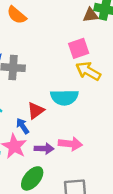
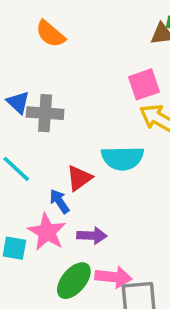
pink arrow: (70, 144) -> (113, 277), moved

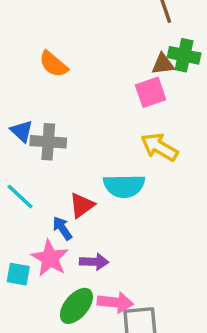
pink square: (144, 84) -> (151, 92), moved

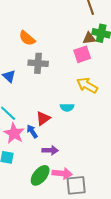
gray cross: (48, 142) -> (38, 63), moved
cyan semicircle: (124, 186) -> (67, 107), size x0.6
pink star: (50, 258) -> (14, 133), moved

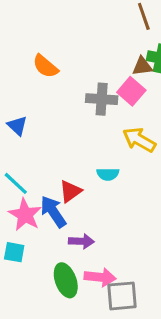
pink square: (82, 54) -> (131, 91), turned -30
gray cross: (38, 63) -> (102, 99), moved
blue arrow: (32, 131) -> (53, 212), size x1.5
green ellipse: (40, 175) -> (66, 280), turned -60

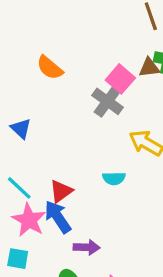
pink square: (131, 91) -> (120, 79), moved
gray cross: (102, 99) -> (107, 101), turned 32
red triangle: (70, 191) -> (61, 191), moved

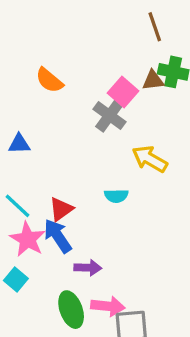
blue triangle: (21, 129) -> (19, 144), turned -45
cyan square: (18, 259) -> (16, 279), turned 30

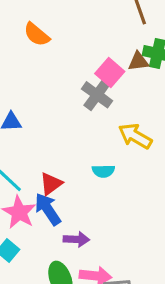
orange semicircle: (49, 80) -> (37, 34), moved

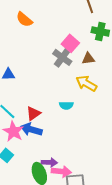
brown triangle: (138, 61) -> (88, 58), moved
blue arrow: (48, 209) -> (31, 129), turned -40
purple arrow: (76, 239) -> (49, 162), moved

